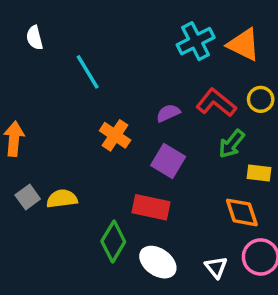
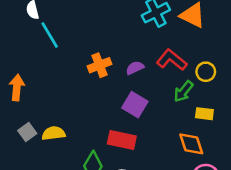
cyan line: (88, 72) -> (50, 35), moved
yellow circle: (261, 99) -> (206, 72), moved
orange cross: (115, 135) -> (99, 65), moved, turned 35

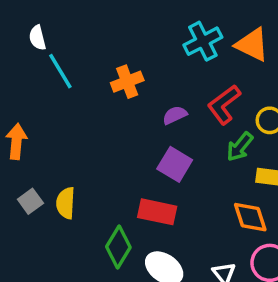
red L-shape: (172, 60) -> (224, 105), turned -76
orange cross: (99, 65) -> (127, 82), moved
yellow semicircle: (54, 133) -> (66, 203), turned -80

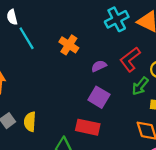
orange cross: (127, 82) -> (69, 45), turned -36

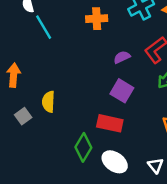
orange cross: (69, 45) -> (97, 19), moved, turned -36
yellow semicircle: (30, 122) -> (48, 102), moved

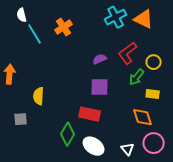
orange cross: (97, 19) -> (64, 27), moved, turned -30
purple square: (122, 91) -> (100, 87), turned -30
gray square: (23, 116) -> (21, 119), moved, turned 32

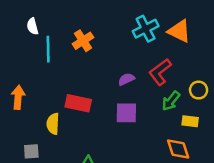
cyan line: (35, 34) -> (48, 49), turned 30
yellow circle: (154, 62) -> (199, 90), moved
red rectangle: (90, 114) -> (78, 103), moved

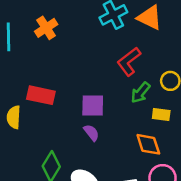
purple semicircle: (126, 79) -> (91, 133), moved, turned 77

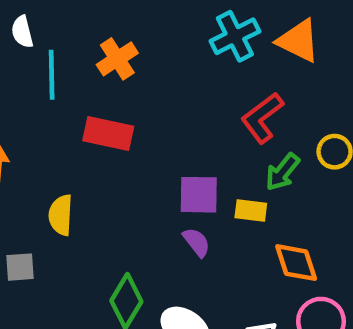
red rectangle: (41, 95) -> (108, 134), moved
yellow rectangle: (161, 115) -> (251, 211), moved

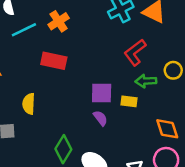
cyan line: (52, 75) -> (24, 30), turned 65
green arrow: (283, 172) -> (146, 81), turned 48
orange diamond: (296, 263) -> (167, 129), moved

